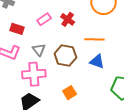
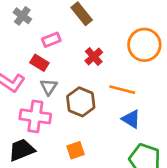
pink rectangle: (44, 19) -> (51, 40), moved
red rectangle: (17, 29) -> (39, 63), moved
blue triangle: (97, 61) -> (131, 119), moved

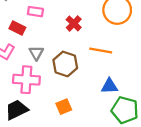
pink rectangle: (51, 40) -> (35, 12), turned 35
red rectangle: (39, 63) -> (17, 28), moved
blue triangle: (131, 119) -> (109, 86), moved, turned -30

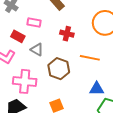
red cross: (74, 23) -> (67, 34), turned -32
gray triangle: (36, 53) -> (37, 50), moved, turned -32

